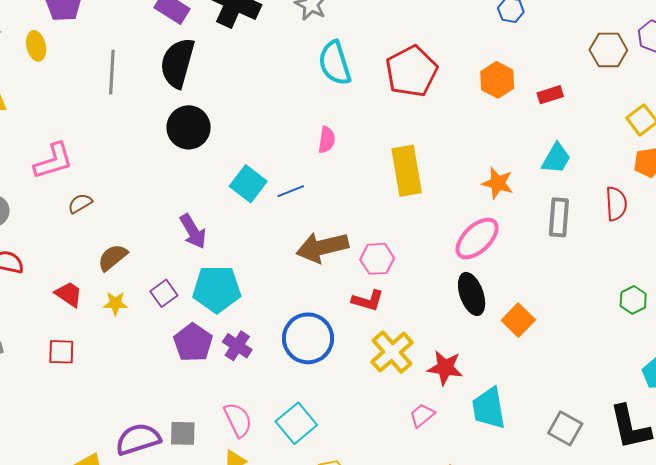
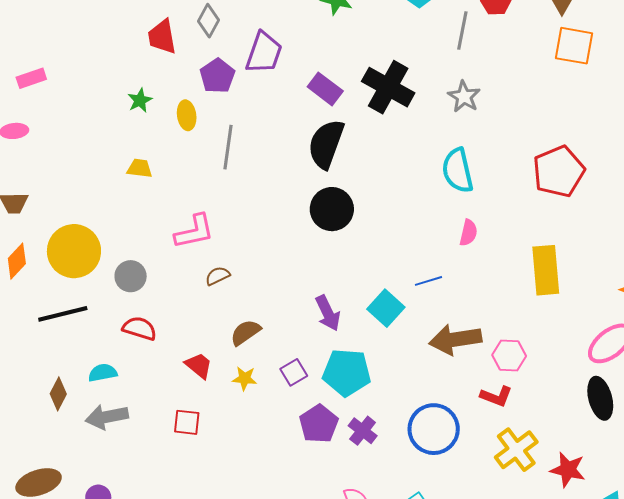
cyan semicircle: (335, 63) -> (458, 170), moved
gray line: (112, 72) -> (228, 147), moved
cyan square: (248, 184) -> (386, 308), moved

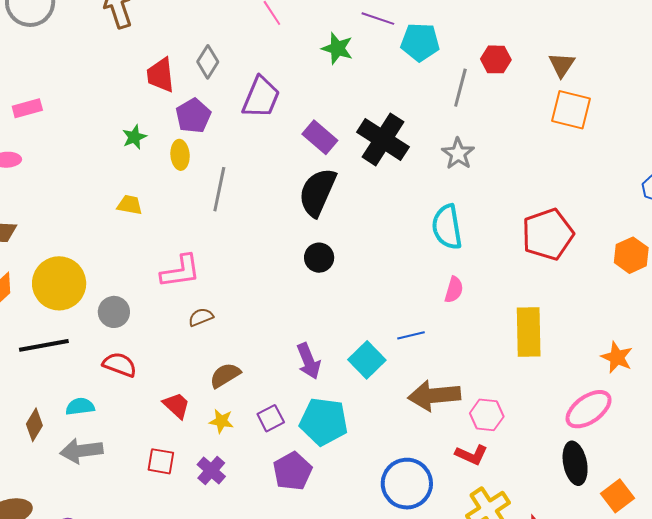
purple pentagon: (217, 76) -> (193, 116), moved
black circle: (332, 209) -> (319, 258), size x0.7
purple cross: (363, 431) -> (211, 470), moved

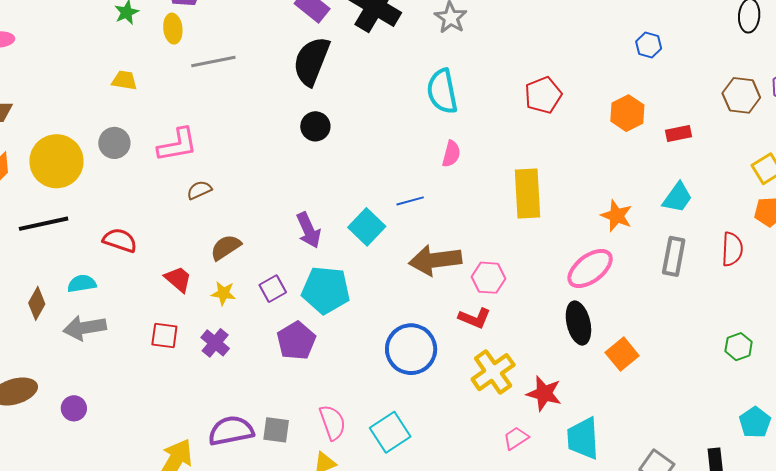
gray line: (219, 189) -> (213, 62), turned 69
red pentagon: (548, 234) -> (543, 95), size x0.7
gray circle: (114, 312) -> (114, 143), moved

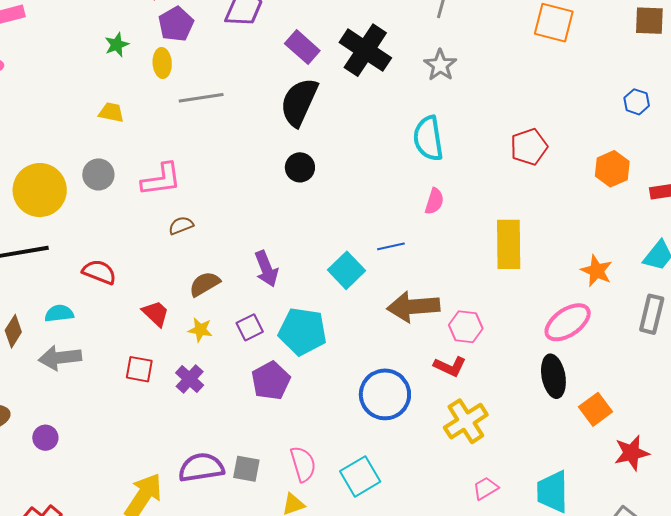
purple arrow: (309, 230) -> (266, 269), moved
red star: (544, 393) -> (632, 453), moved, turned -30

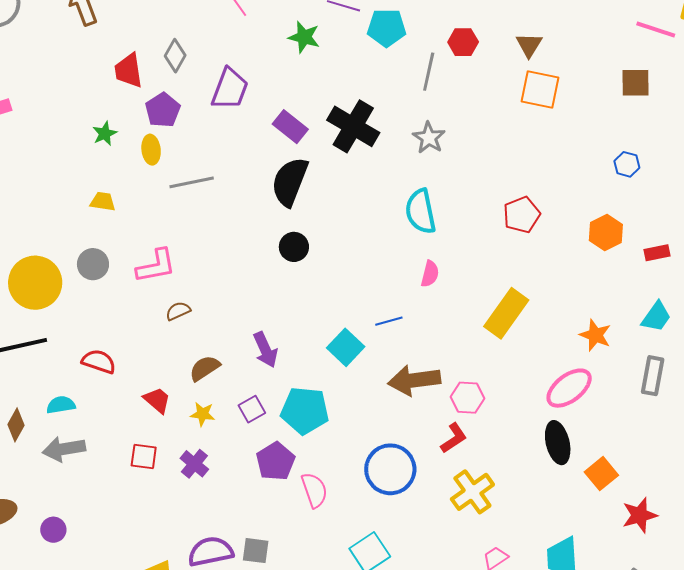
yellow rectangle: (509, 244) -> (506, 313), turned 39
red L-shape: (450, 366) -> (454, 438), turned -56
pink semicircle: (303, 464) -> (314, 490), moved

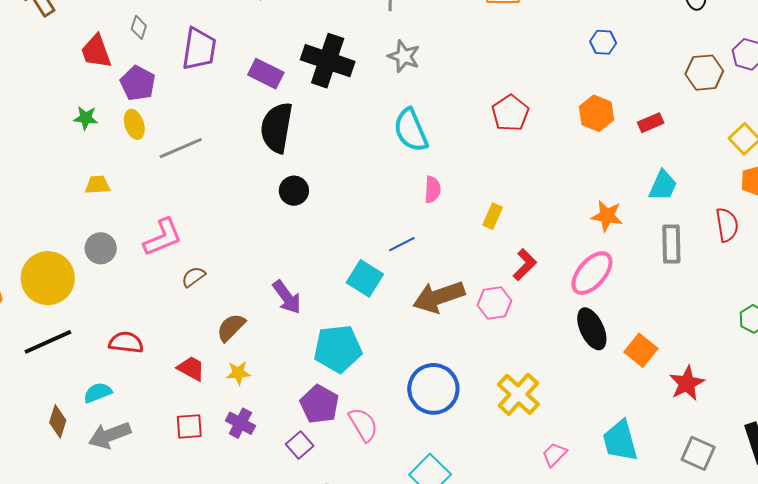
gray diamond: (175, 56) -> (139, 27), size x0.7
green star: (105, 134) -> (86, 118), turned -30
yellow rectangle: (506, 313) -> (493, 216), moved, size x0.5
purple square: (252, 409) -> (300, 445), moved
red L-shape: (454, 438) -> (525, 265), moved

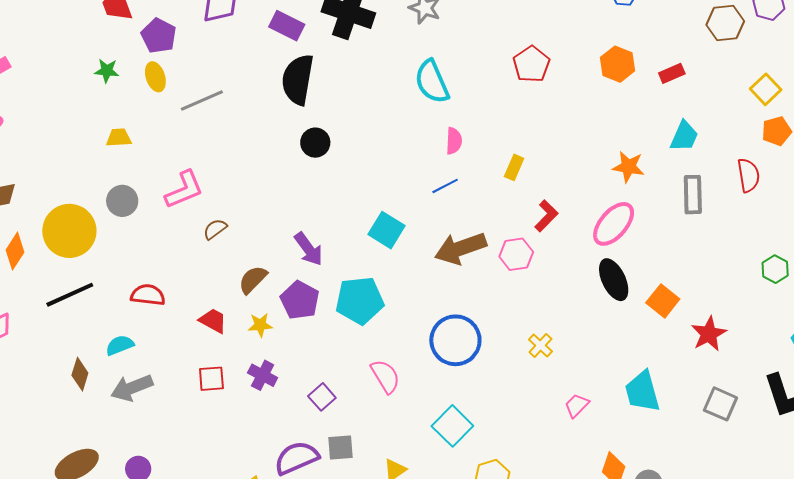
blue line: (402, 244) -> (445, 186), moved
yellow cross: (518, 394) -> (540, 346), size x0.6
purple pentagon: (319, 404) -> (300, 300), moved

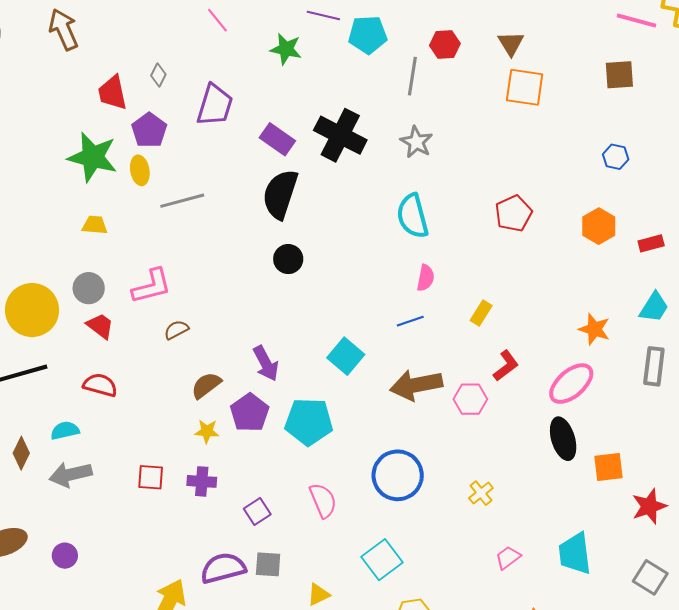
green star: (107, 71) -> (93, 157), size x2.0
orange square: (663, 301) -> (609, 467), turned 36
red trapezoid: (213, 321) -> (100, 326), moved
purple cross: (263, 375) -> (202, 481), turned -32

